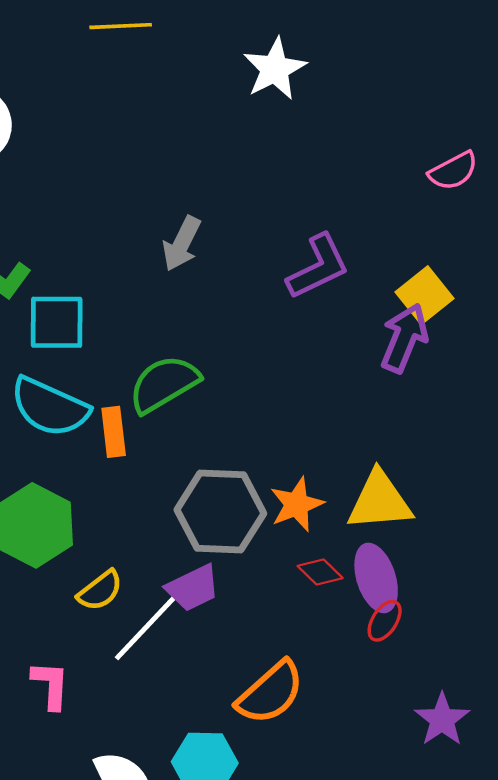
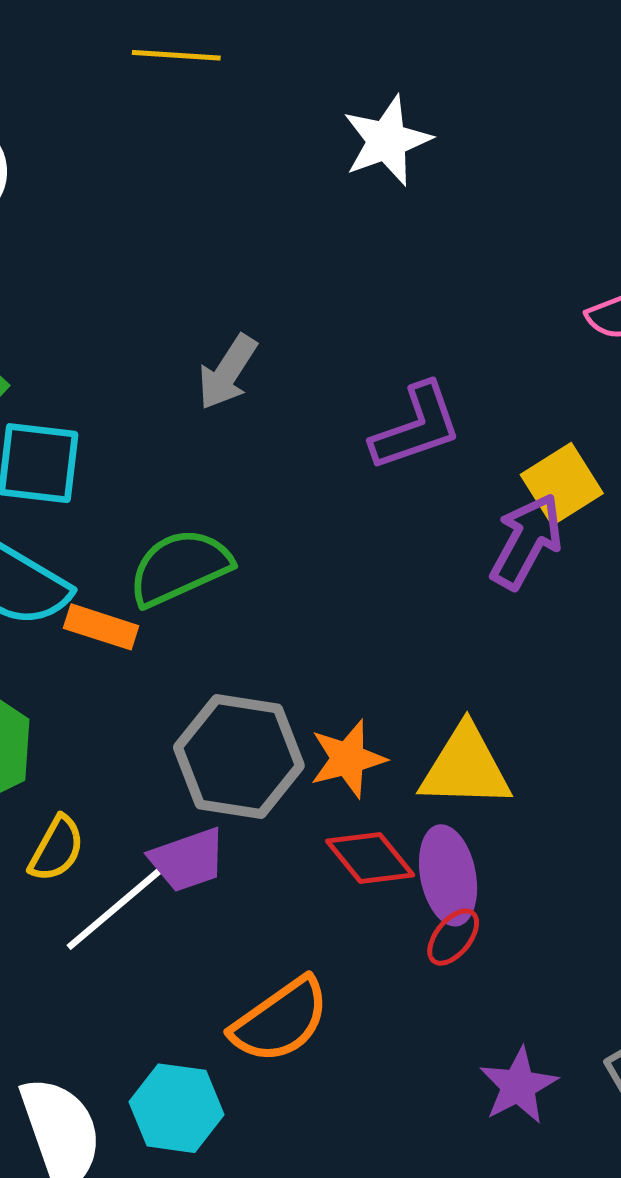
orange rectangle: (114, 432) -> (101, 627), turned -72
red diamond: (320, 572) -> (370, 858), size x1.4
yellow semicircle: (100, 591) -> (57, 849), turned -30

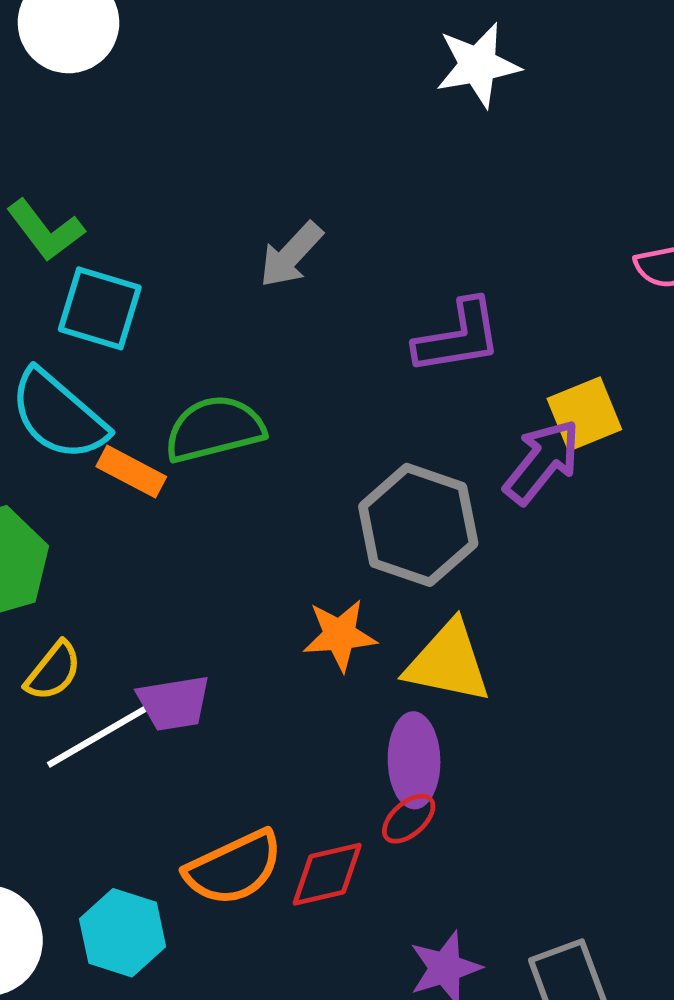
gray hexagon: (239, 757) -> (418, 525), moved
red diamond: (370, 858) -> (327, 874), moved, turned -74

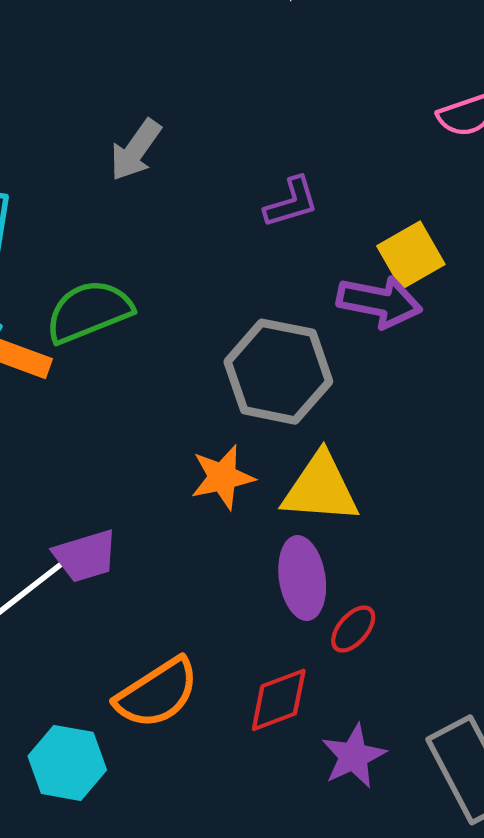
purple L-shape: (458, 337) -> (291, 202), size x0.7
purple arrow: (542, 462) -> (379, 302), turned 70
red ellipse: (409, 819) -> (353, 629), moved
red diamond: (327, 874) -> (279, 700), moved

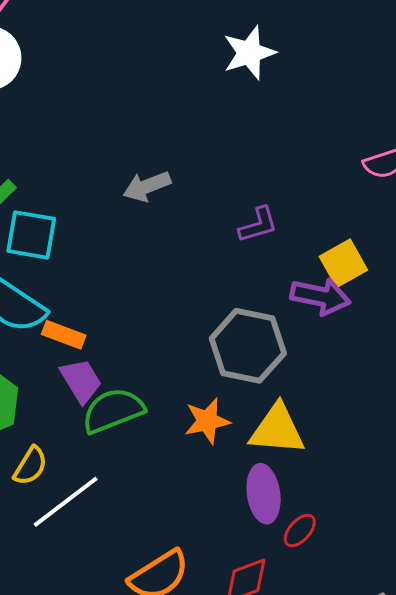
gray arrow: (136, 150) -> (147, 186), turned 33
green semicircle: (89, 311) -> (113, 410), moved
purple trapezoid: (85, 556) -> (81, 381), moved, turned -105

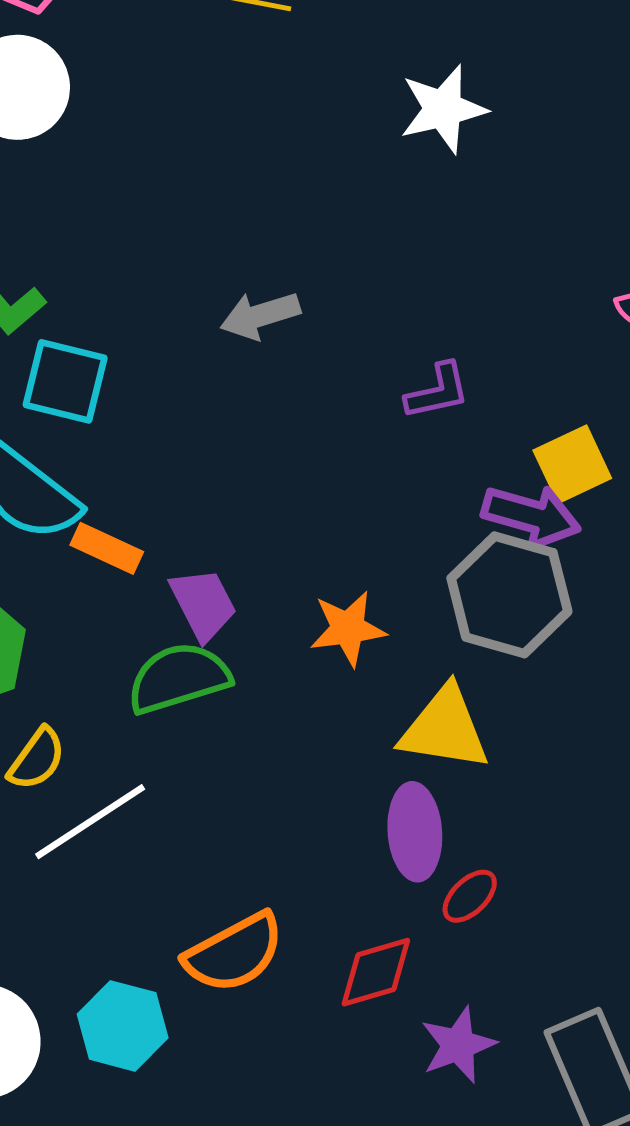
gray hexagon: (248, 346) -> (509, 595), moved
purple trapezoid: (81, 381) -> (203, 604), moved
orange star: (207, 421) -> (348, 628), moved

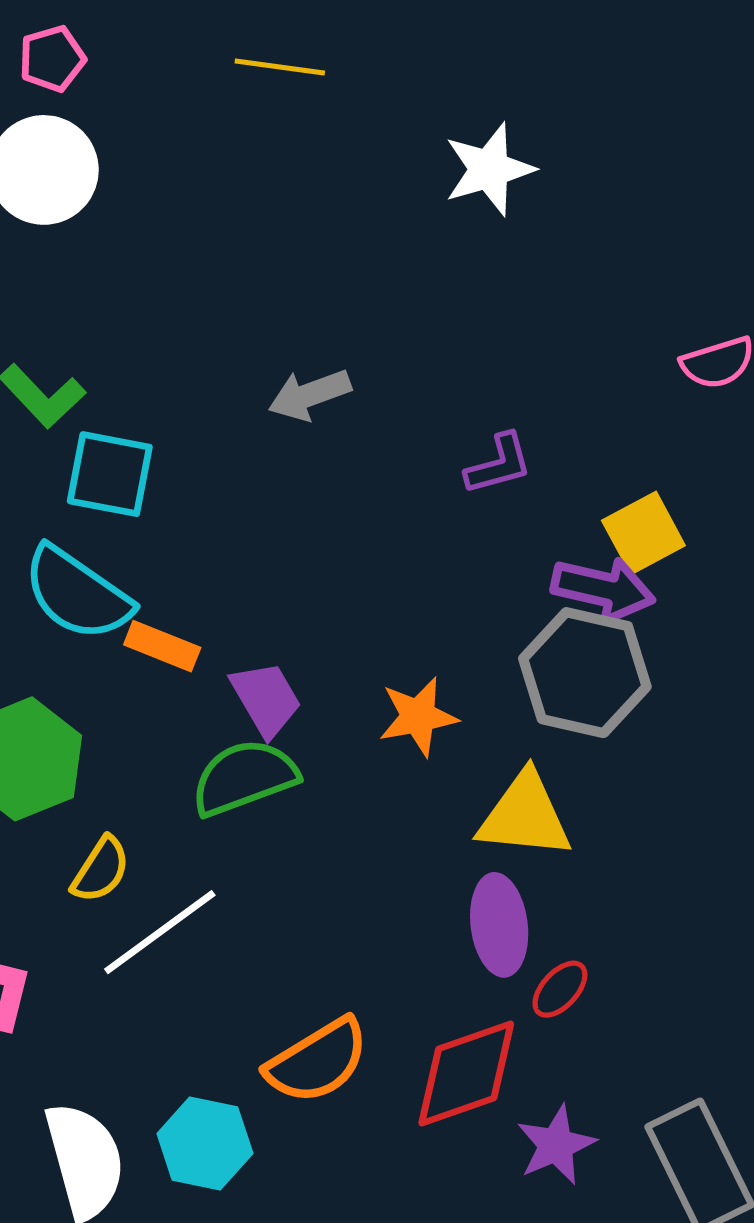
red diamond: (376, 972) -> (466, 1073), size x1.4

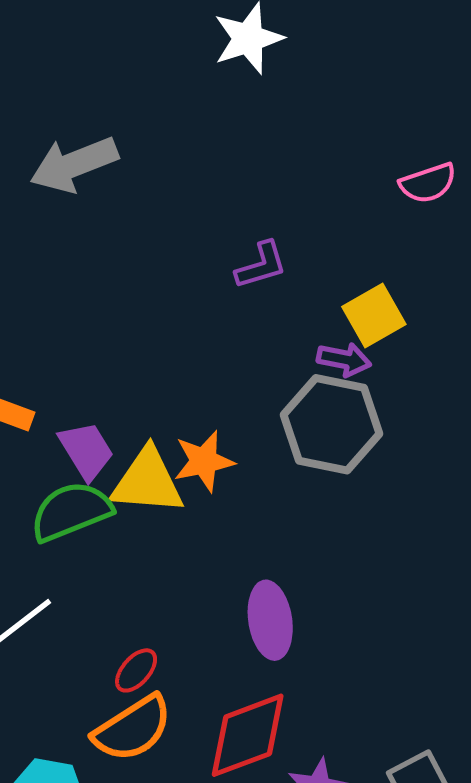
gray arrow: (310, 395) -> (74, 164), moved, size x1.4
purple arrow: (603, 589) -> (344, 359), size x0.7
yellow triangle: (525, 816) -> (147, 482), moved
red ellipse: (560, 989) -> (136, 670), moved

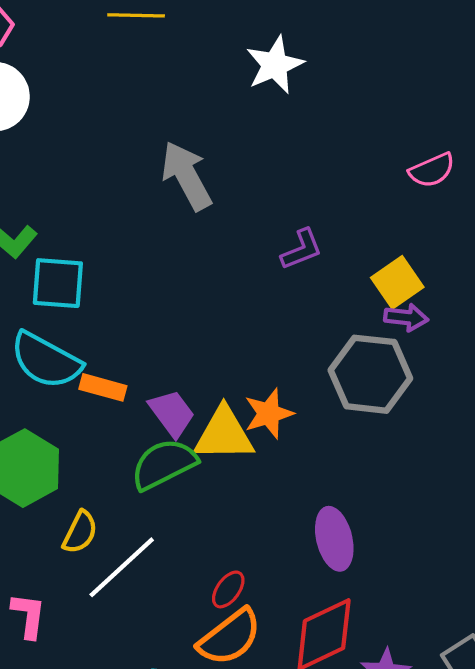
gray arrow: (74, 164) -> (187, 176), moved, turned 88
purple arrow: (344, 359) -> (406, 317), moved

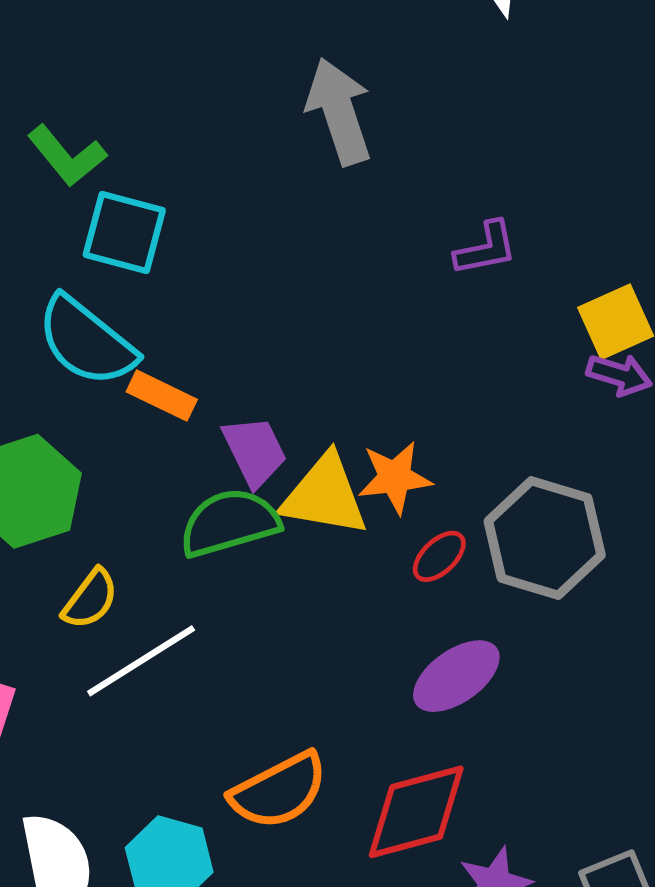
gray hexagon: (370, 374) -> (545, 538), moved
purple ellipse: (334, 539) -> (456, 676), turned 58
red ellipse: (228, 589) -> (439, 556), moved

